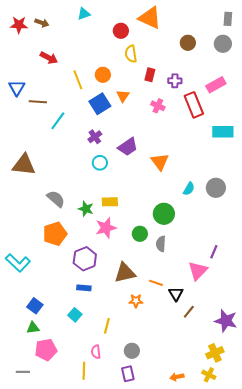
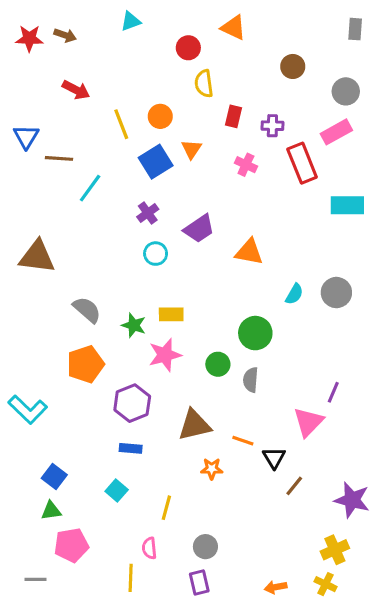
orange triangle: (150, 18) -> (234, 27), size x0.7
gray circle: (223, 44) -> (346, 91), moved
orange triangle: (160, 162) -> (249, 252), turned -42

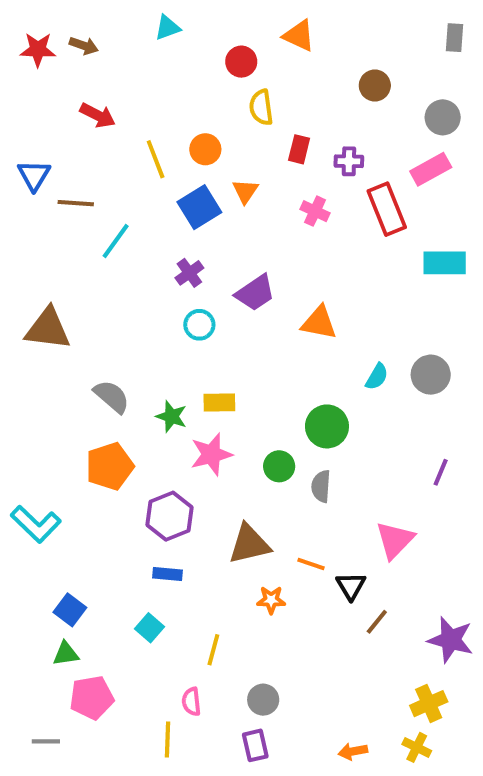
purple line: (333, 392) -> (441, 472), moved

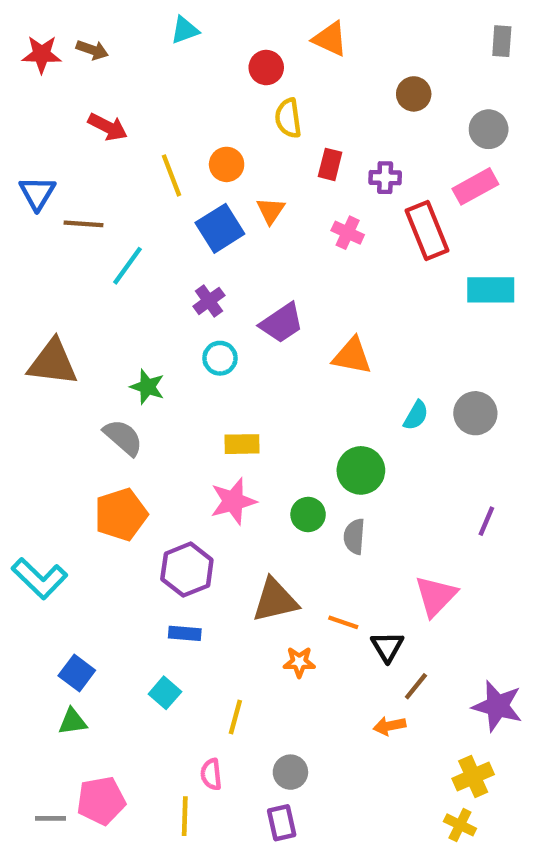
green star: (171, 416) -> (147, 387), moved
pink pentagon: (92, 698) -> (101, 801), moved
orange arrow: (353, 751) -> (390, 726), moved

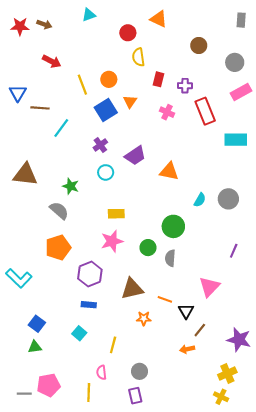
pink rectangle: (475, 186) -> (241, 92), moved

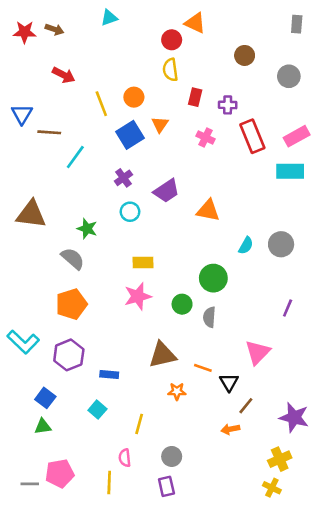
red circle: (128, 33) -> (172, 40), moved
pink rectangle: (241, 92) -> (297, 136), moved
purple hexagon: (90, 274) -> (69, 355), moved

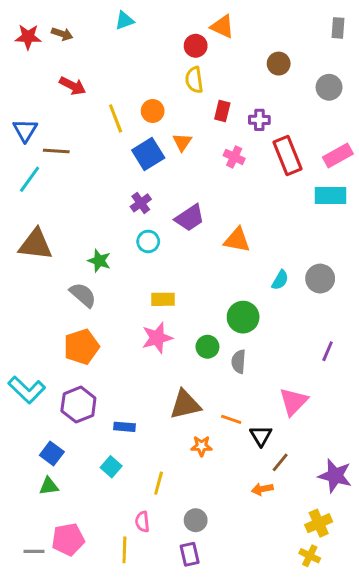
cyan line: (75, 157) -> (30, 179), moved

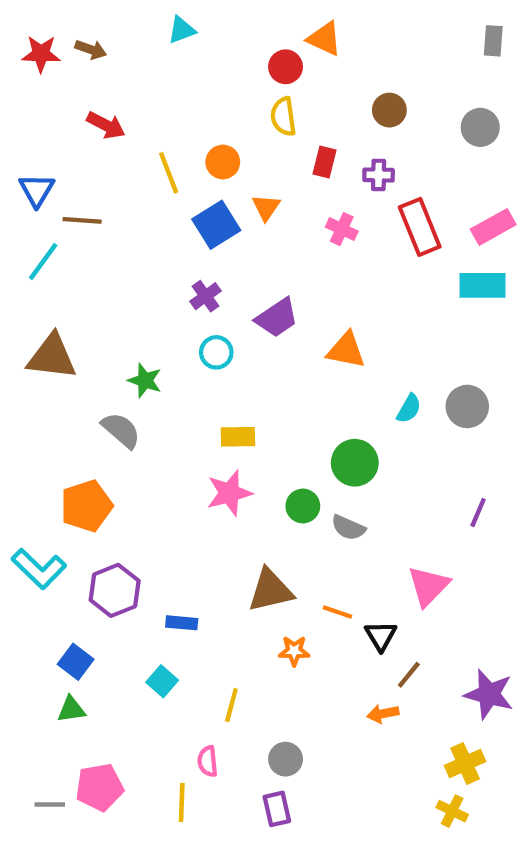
brown circle: (279, 64) -> (389, 110), moved
orange pentagon: (81, 347) -> (86, 506), moved
gray semicircle: (239, 362) -> (348, 528), turned -70

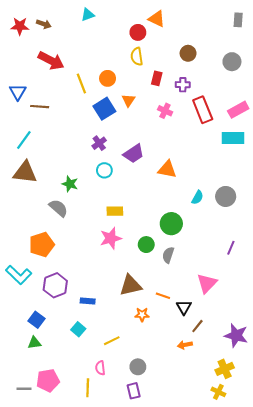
red arrow: (106, 125) -> (51, 61), size x1.4
cyan line: (43, 261) -> (24, 140), moved
gray semicircle: (348, 528) -> (168, 255), turned 84
yellow line: (231, 705) -> (112, 341), turned 49

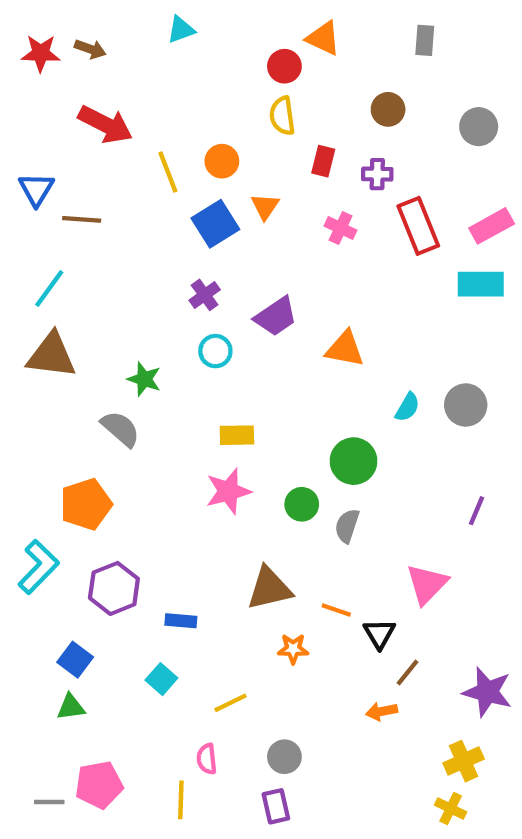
gray rectangle: (238, 20) -> (425, 40), moved
cyan L-shape: (19, 275) -> (38, 567), turned -90

